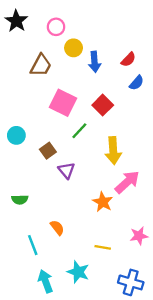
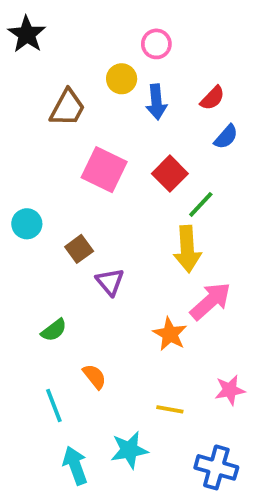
pink circle: (56, 27) -> (156, 44), moved
green line: (79, 131) -> (201, 204), moved
green semicircle: (20, 200) -> (54, 330), moved, turned -35
cyan star: (78, 272) -> (129, 450), turned -30

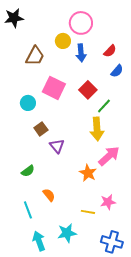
black star: (27, 34) -> (14, 18), turned 30
pink circle: (156, 44) -> (81, 23), size x1.5
cyan circle: (27, 224) -> (28, 103), moved
pink star: (230, 390) -> (108, 202), moved

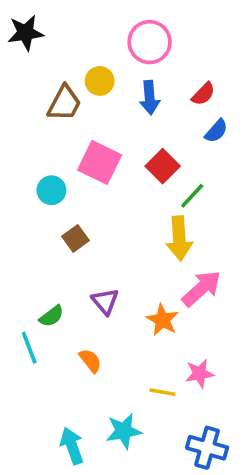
yellow circle: (63, 41) -> (100, 81), moved
purple triangle: (57, 146) -> (105, 301), moved
cyan line: (28, 210) -> (29, 348), moved

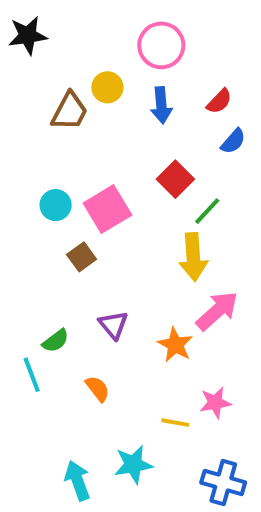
pink square: (100, 162) -> (107, 209), moved, turned 33

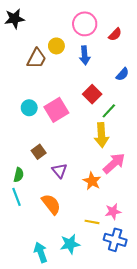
red semicircle: (219, 101) -> (115, 34), moved
brown square: (82, 257) -> (39, 152), moved
green semicircle: (56, 341) -> (19, 175), moved, turned -40
orange semicircle: (97, 389) -> (51, 204), size x1.5
blue cross: (223, 482) -> (115, 240), moved

